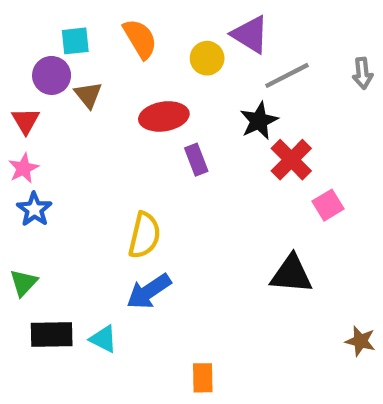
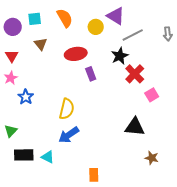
purple circle: (52, 75) -> (13, 27), moved
blue star: (34, 209) -> (26, 97), moved
brown star: (360, 341) -> (152, 158), moved

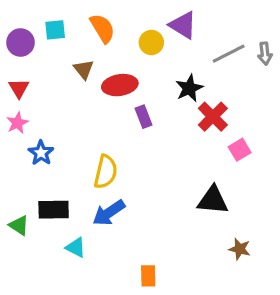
gray line: (133, 35) -> (229, 54), moved
brown triangle: (41, 44) -> (84, 69), moved
green triangle: (11, 131) -> (19, 225), moved, turned -40
black rectangle: (24, 155) -> (54, 210), moved

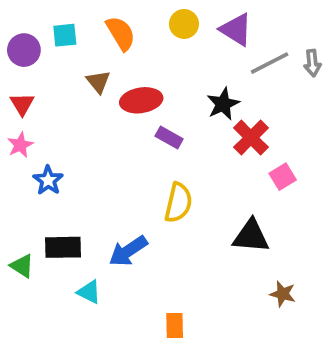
purple triangle: (183, 25) -> (236, 30), moved
yellow circle: (151, 42) -> (184, 24), moved
purple rectangle: (143, 117) -> (169, 138), turned -40
yellow semicircle: (106, 172) -> (178, 203), moved

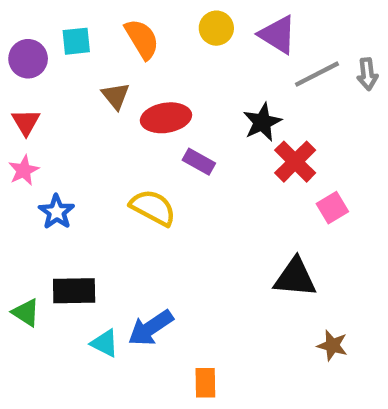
yellow semicircle: (178, 203) -> (153, 208), moved, turned -75
blue arrow: (128, 251) -> (151, 328), moved

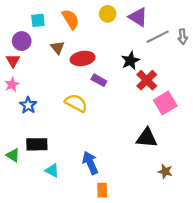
purple circle: (28, 59) -> (22, 41), moved
pink square: (332, 208) -> (165, 103), size x1.5
blue arrow: (151, 328) -> (90, 163), moved, turned 100

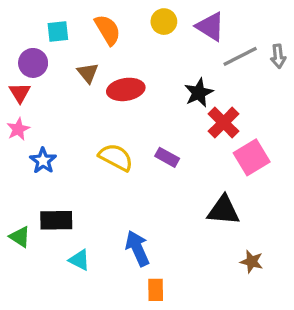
purple rectangle: (99, 80) -> (167, 157), moved

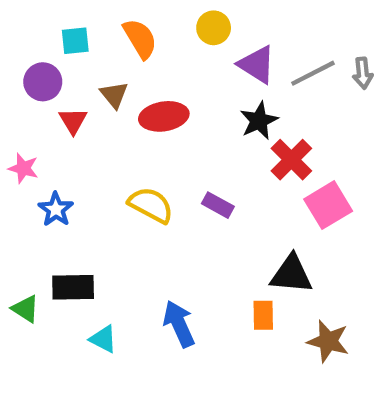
purple triangle: (210, 27) -> (257, 65), moved
red triangle: (20, 93) -> (73, 121), moved
pink star: (18, 129) -> (23, 168), turned -30
brown star: (252, 262) -> (328, 341), size x1.4
orange rectangle: (156, 290) -> (263, 315), moved

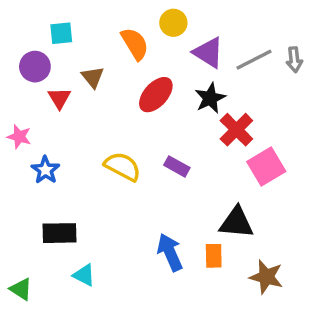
orange semicircle: (140, 39) -> (135, 44), moved
red ellipse: (164, 116) -> (156, 95), moved, turned -39
green triangle: (25, 309) -> (21, 289), moved
blue arrow: (179, 324) -> (170, 252), moved

